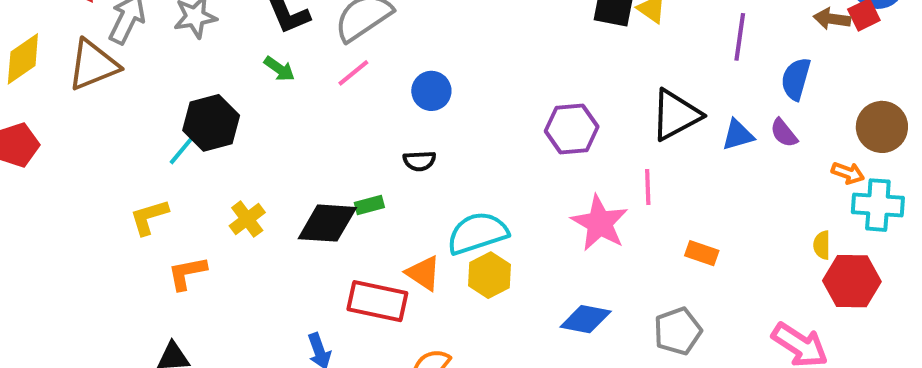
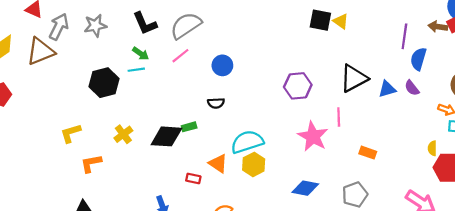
purple line: (740, 37) -> (404, 36), moved
cyan line: (181, 151) -> (136, 70), moved, turned 42
red rectangle: (377, 301) -> (193, 178), size x0.5

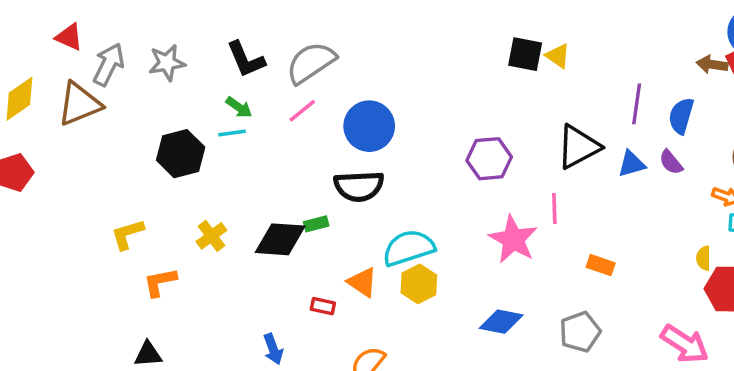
purple line: (404, 36) -> (637, 104), moved
blue circle: (222, 65) -> (369, 126), size x1.5
black semicircle: (216, 103) -> (359, 186), size x1.8

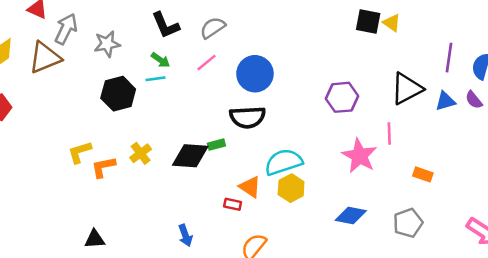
gray star: (167, 63) -> (107, 44), moved
gray semicircle: (311, 63) -> (213, 28), size x0.7
orange L-shape: (160, 282) -> (103, 167), moved
red rectangle: (323, 306) -> (233, 204), moved

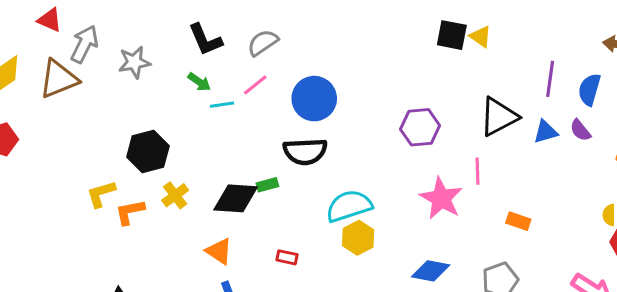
cyan line: (156, 79) -> (222, 105), moved
black hexagon: (118, 94) -> (148, 151), moved
orange triangle: (250, 187) -> (219, 251), moved

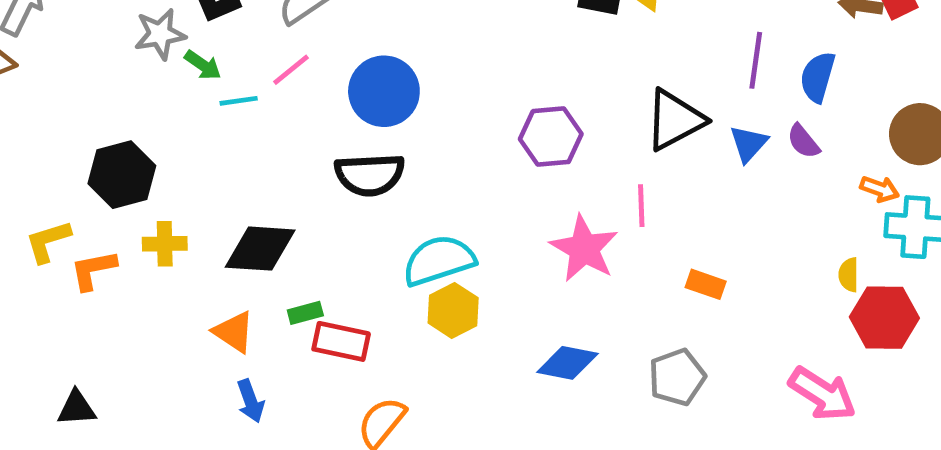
gray star: (134, 62) -> (160, 34), moved
blue triangle: (546, 132) -> (749, 144), turned -32
green rectangle: (267, 185) -> (305, 313), moved
yellow cross: (175, 195) -> (165, 244), turned 36
red rectangle: (287, 257) -> (341, 341), size x1.6

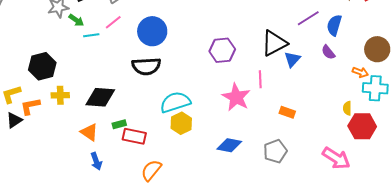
purple line: (756, 60) -> (308, 18), turned 50
blue triangle: (749, 144) -> (292, 59), moved
black triangle: (77, 408) -> (14, 120), moved, turned -30

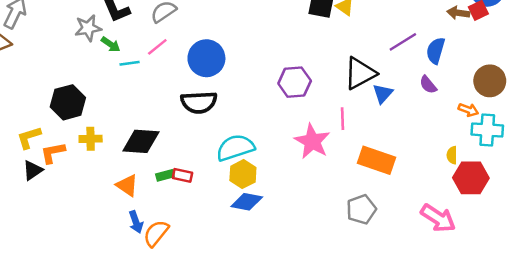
orange rectangle: (287, 112) -> (376, 160), size x1.8
red rectangle: (134, 136) -> (182, 175), moved, size x0.7
blue diamond: (229, 145) -> (247, 202), moved
orange semicircle: (151, 170) -> (156, 233), moved

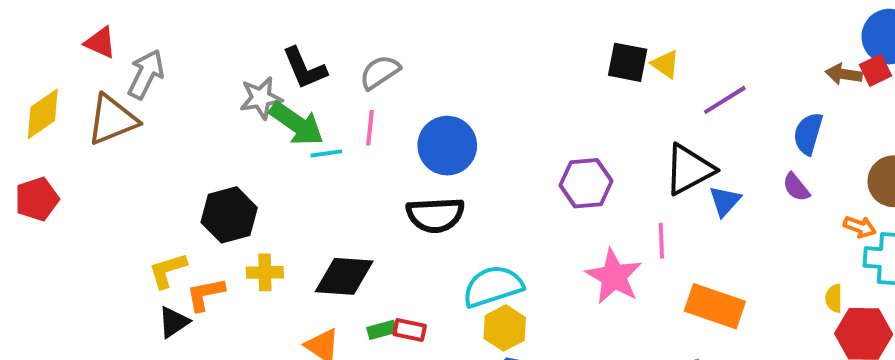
purple line: (403, 42) -> (725, 100), moved
green arrow: (111, 44) -> (297, 124), size x1.8
pink line: (157, 47) -> (370, 128), turned -45

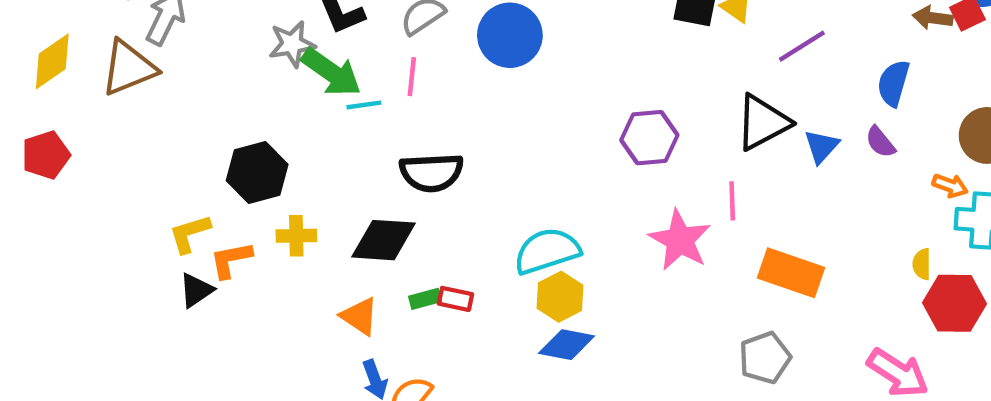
blue circle: (447, 146) -> (510, 35), moved
blue triangle: (725, 201) -> (822, 146), moved
black semicircle: (435, 215) -> (431, 173), moved

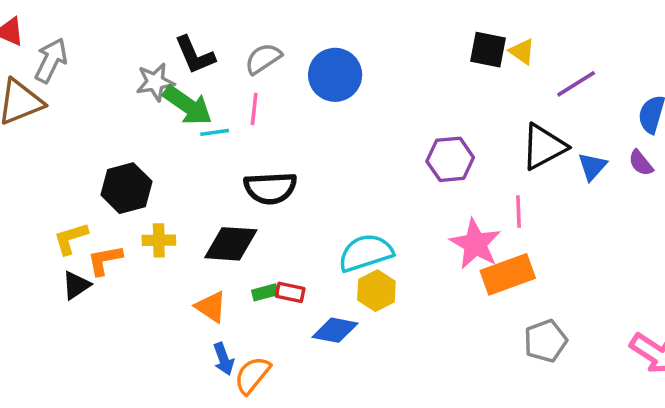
orange rectangle: (791, 273) -> (508, 274), moved, turned -39
blue diamond: (567, 345) -> (335, 330), moved

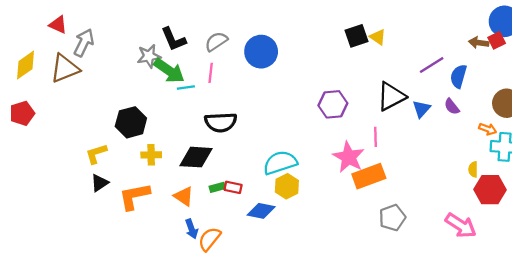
black square: (488, 50) -> (356, 36), turned -30
purple line: (576, 84) -> (432, 65), moved
orange L-shape: (105, 260) -> (134, 196), moved, size x1.4

